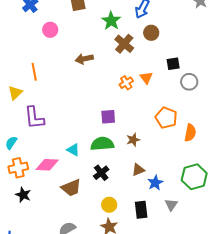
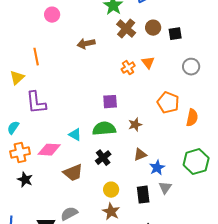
brown circle: (151, 33) -> (153, 28), moved
black square: (173, 64) -> (175, 34), moved
gray triangle: (171, 205) -> (165, 188), moved

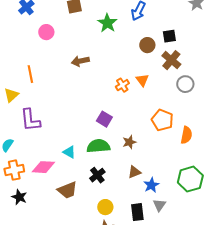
brown cross: (126, 29) -> (171, 60), moved
black square: (175, 34) -> (169, 36), moved
purple square: (110, 102) -> (104, 119), turned 35

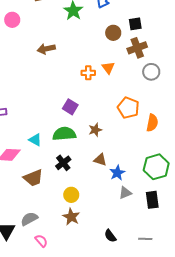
brown cross: (171, 60) -> (137, 48), turned 30
orange cross: (122, 85) -> (88, 73), turned 32
brown triangle: (134, 172) -> (100, 160), turned 40
gray triangle: (159, 205) -> (125, 193), turned 32
black rectangle: (137, 212) -> (152, 200), moved

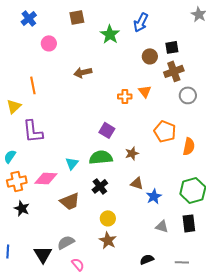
cyan triangle: (35, 140) -> (72, 163), turned 40
gray triangle: (125, 193) -> (162, 226), moved, turned 40
black semicircle: (110, 236) -> (147, 259), turned 104

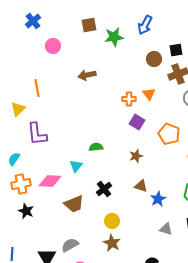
brown square: (77, 17) -> (89, 25), moved
green star: (110, 34) -> (114, 37), turned 30
purple square: (107, 130) -> (137, 122), moved
green semicircle: (101, 157) -> (96, 147), moved, size x0.6

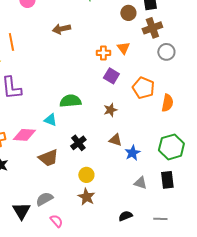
green semicircle: (96, 147) -> (70, 101), size x1.5
cyan triangle: (76, 166) -> (50, 120), turned -48

